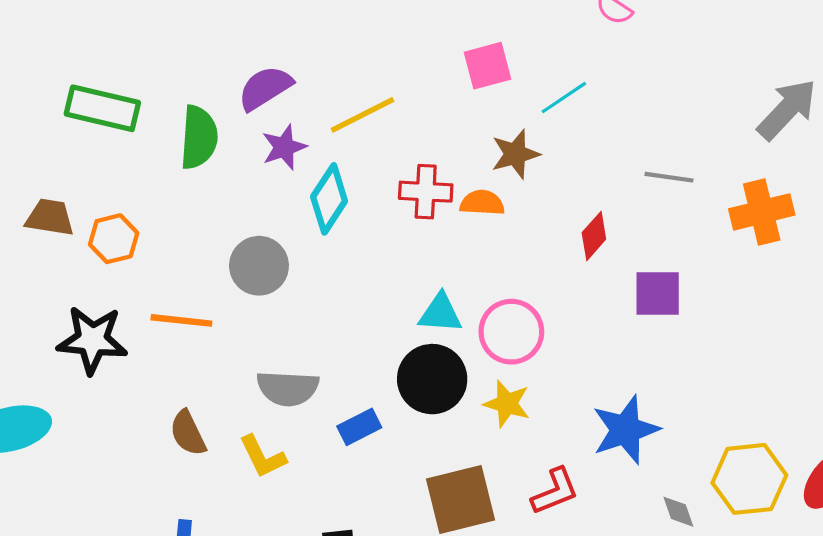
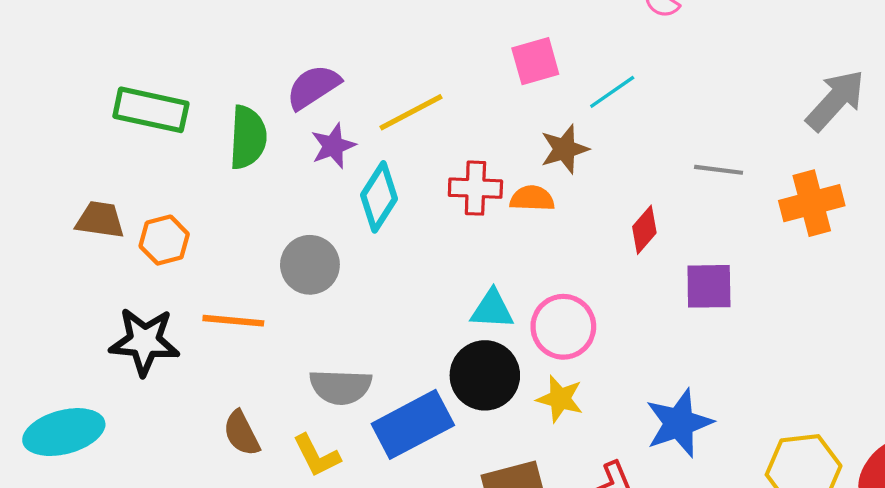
blue rectangle: (359, 427) -> (413, 424), size x1.8

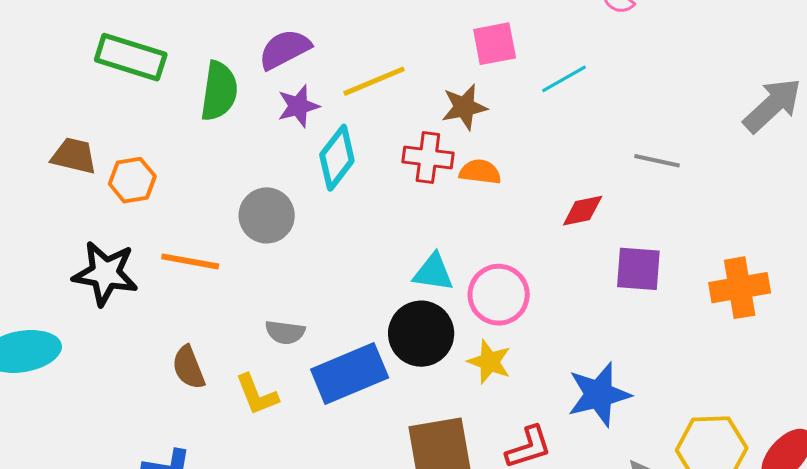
brown star: (565, 149) -> (464, 107), moved
orange cross: (812, 203) -> (740, 288), moved
red diamond: (644, 230) -> (583, 211), turned 33
gray semicircle: (341, 387) -> (285, 332), size x0.7

